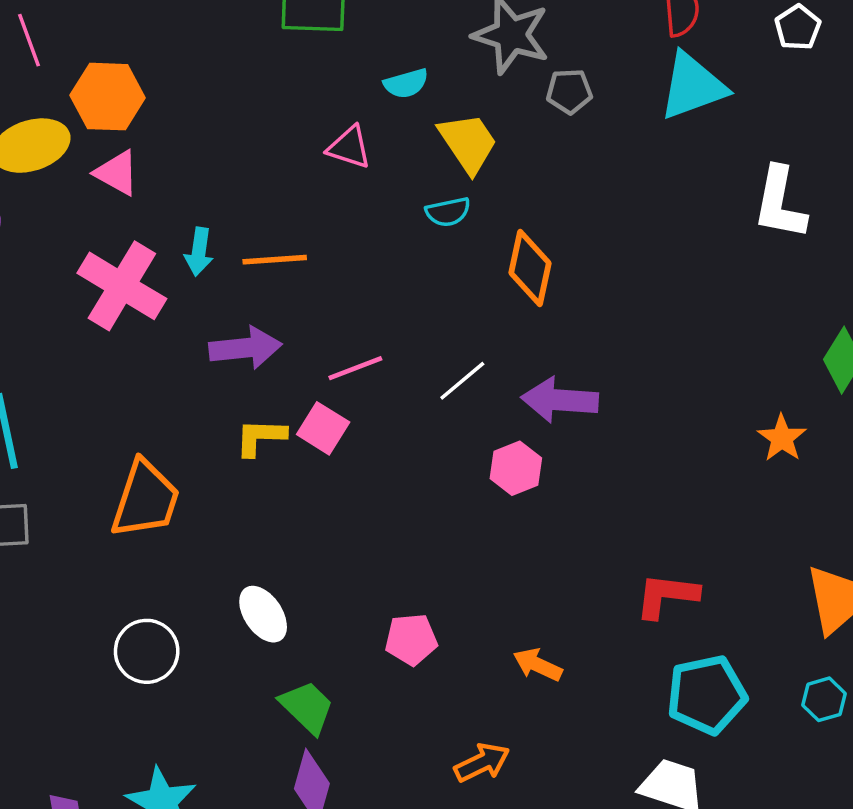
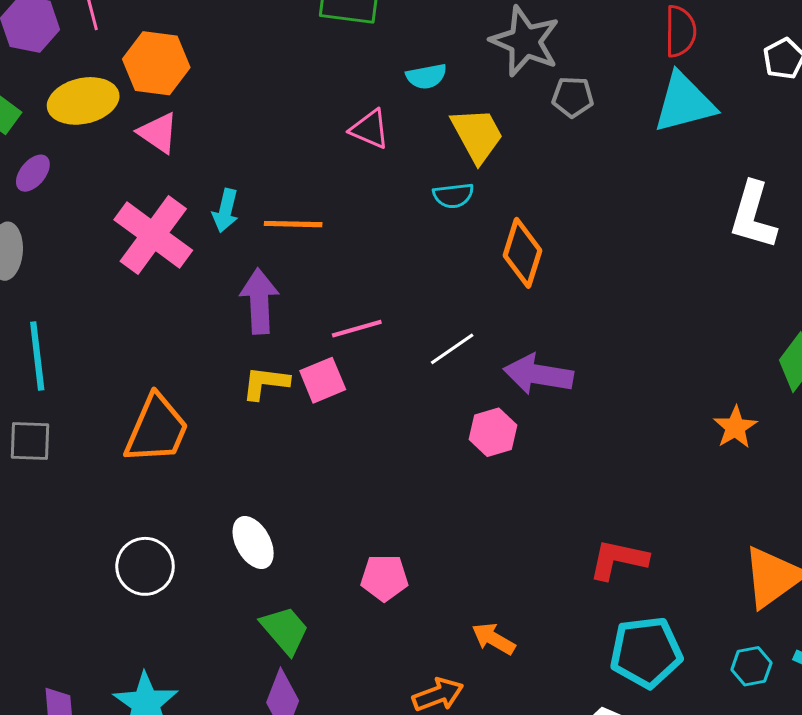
purple arrow: (245, 348) -> (259, 301), turned -92
pink square: (323, 428) -> (323, 380), turned 30
orange arrow: (538, 665) -> (493, 639), moved

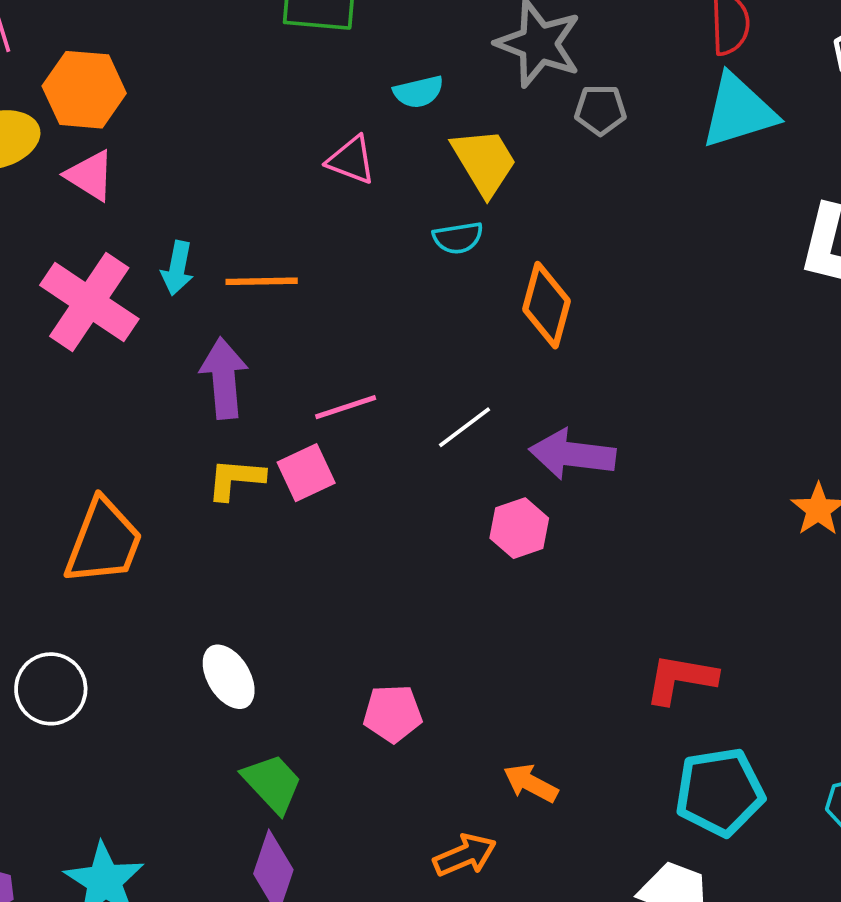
white circle: (145, 566) -> (51, 689), moved

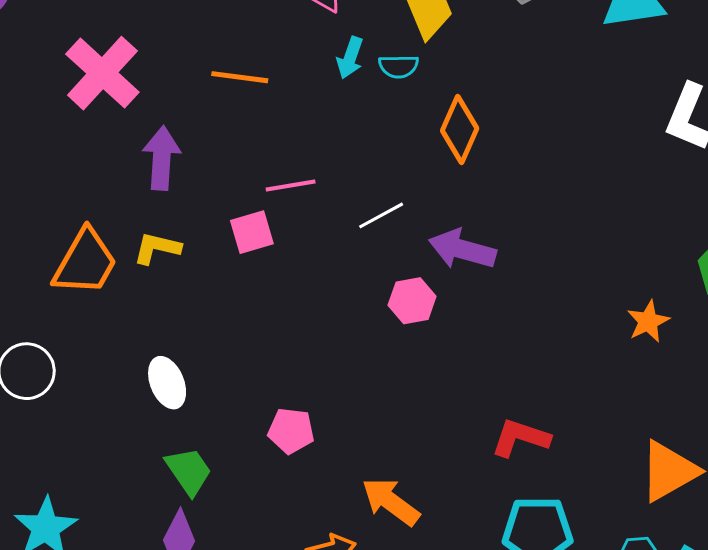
cyan arrow: (177, 268) -> (350, 58), moved
purple arrow: (224, 378) -> (162, 158), moved
yellow L-shape: (236, 479) -> (157, 248), moved
orange arrow: (531, 783) -> (391, 502), size x1.4

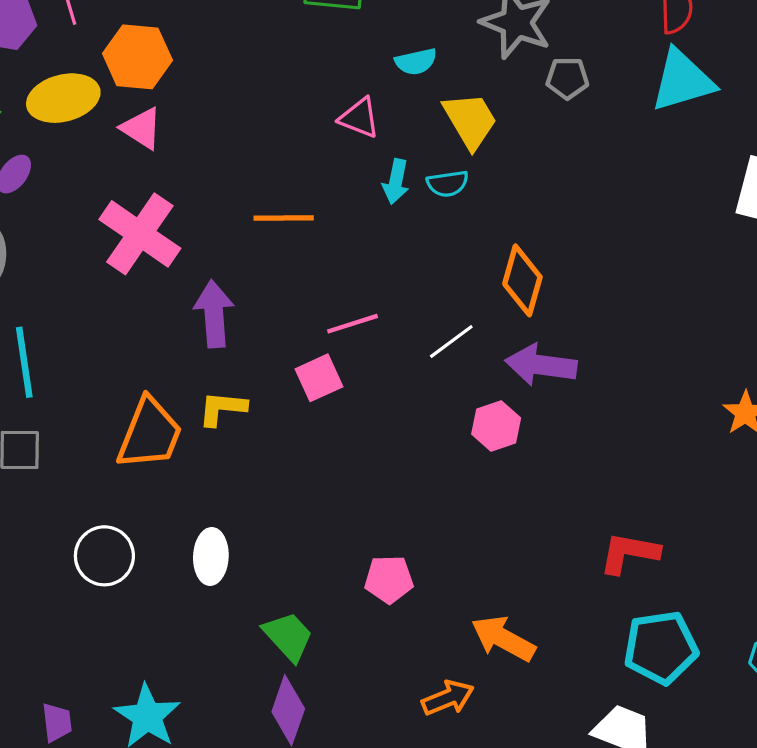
orange diamond: (460, 130) -> (522, 280), moved
white ellipse: (167, 383) -> (211, 556), moved, turned 33

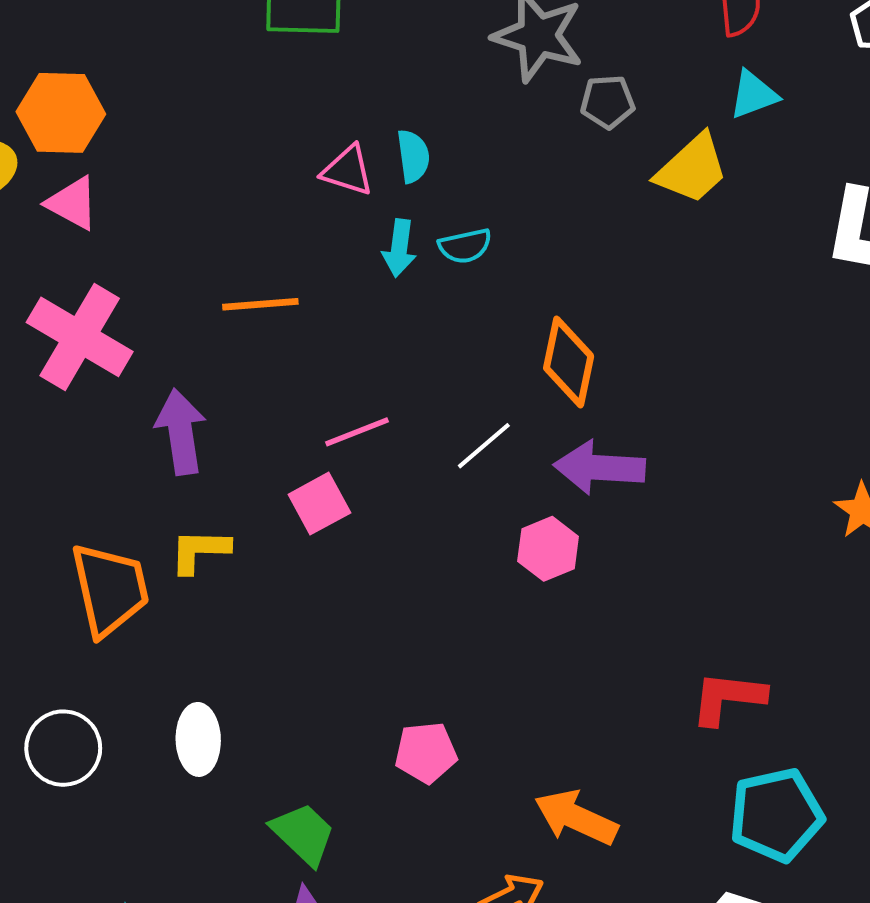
cyan semicircle: (416, 62) -> (413, 156), moved, turned -81
cyan triangle: (682, 81) -> (753, 95), size x0.6
yellow trapezoid: (470, 120) -> (692, 169), moved, turned 82
orange trapezoid: (150, 434) -> (110, 589), turned -30

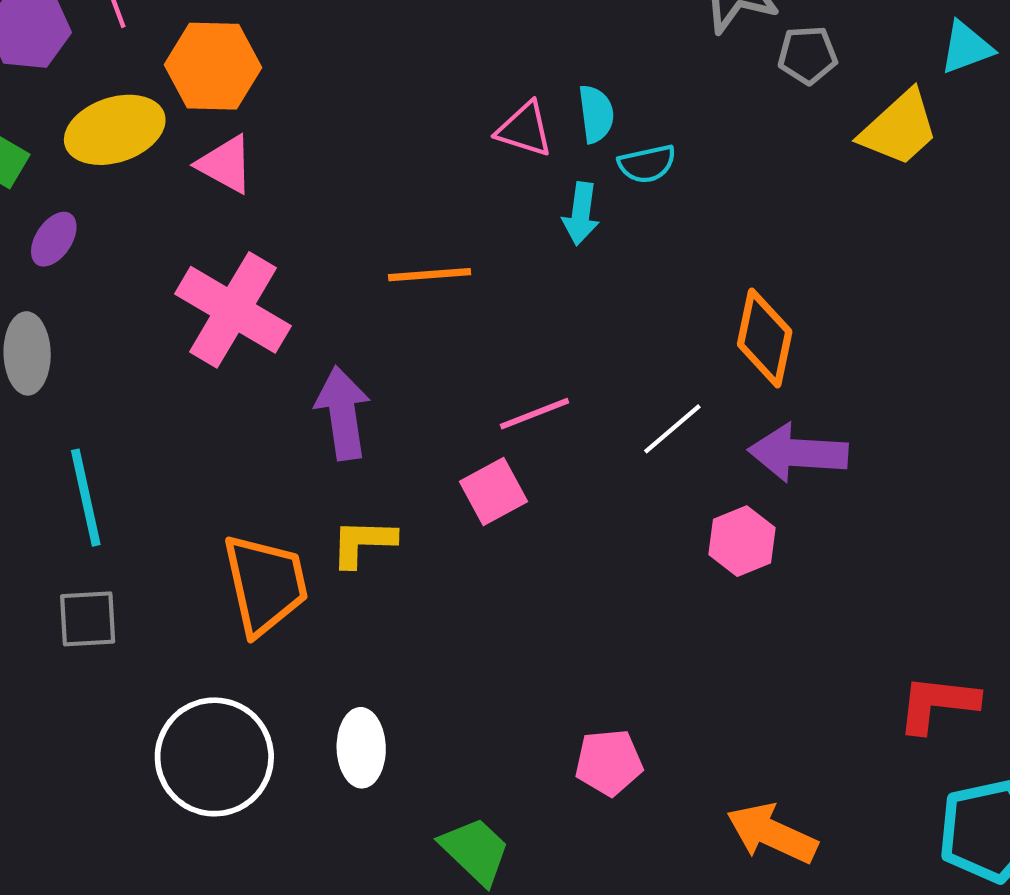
cyan semicircle: (465, 246) -> (647, 164), moved
white circle: (63, 748) -> (214, 757), size x1.4

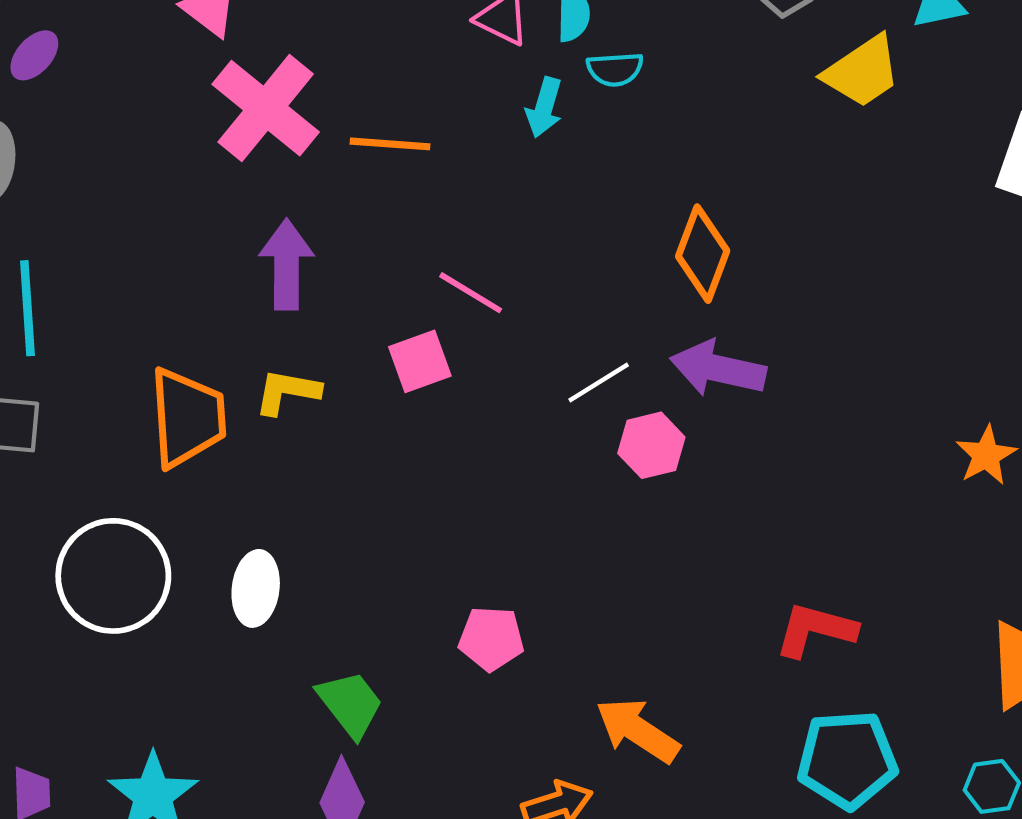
pink cross: (233, 310) -> (266, 108), moved
pink line: (535, 414) -> (471, 293), turned 44
white line: (672, 429) -> (599, 382), moved

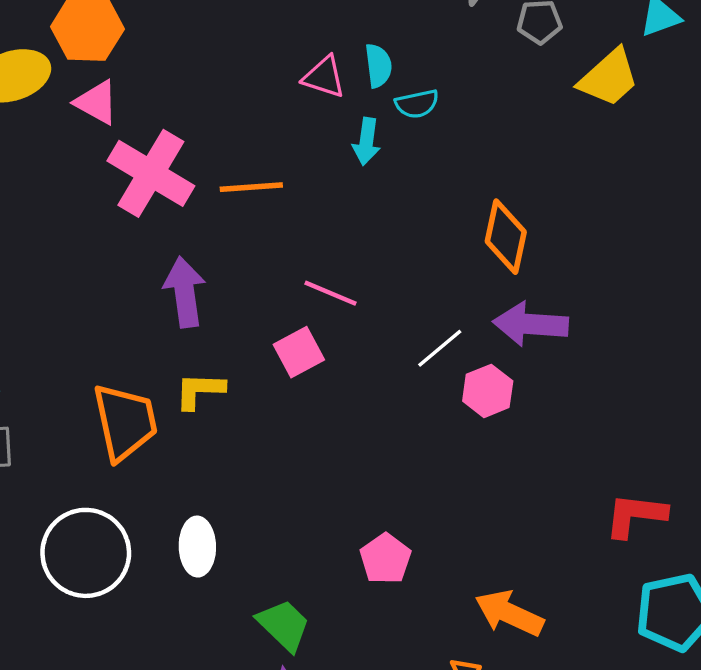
pink pentagon: (491, 639) -> (386, 559), turned -30

